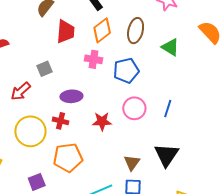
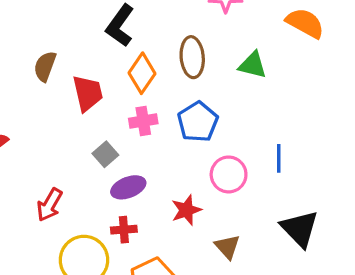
gray square: (44, 69) -> (105, 154), moved
brown triangle: (132, 163) -> (227, 247), moved

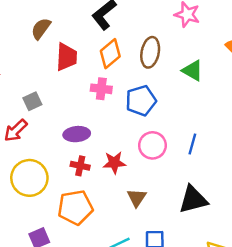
gray square: (105, 154) -> (32, 101), moved
black triangle: (300, 229) -> (193, 200), turned 44
red cross: (124, 230) -> (80, 166), moved

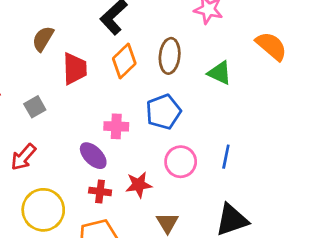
pink cross: (101, 89) -> (116, 126), moved
gray square: (32, 101) -> (35, 107), moved
purple ellipse: (77, 134) -> (93, 156), turned 55

